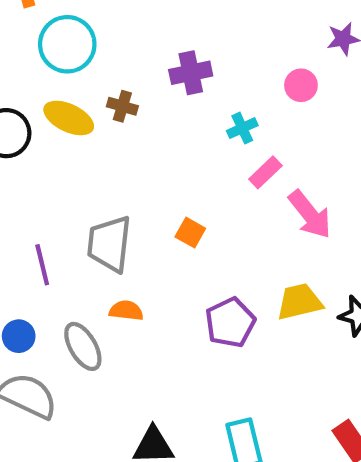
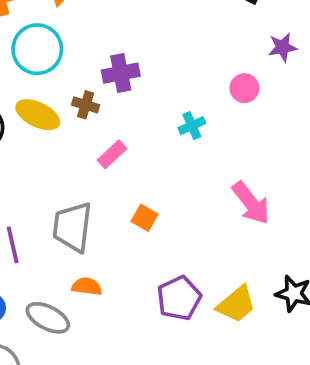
purple cross: (191, 73) -> (121, 73), moved
pink rectangle: (265, 172) -> (112, 154), moved
yellow trapezoid: (299, 302) -> (236, 304), moved, turned 153
gray ellipse: (83, 346) -> (48, 318), turned -33

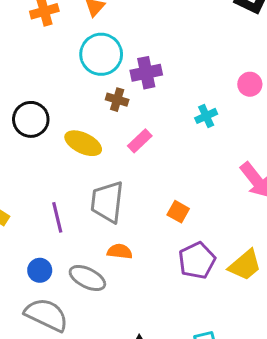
cyan circle: (37, 49) -> (101, 54), moved
yellow ellipse: (38, 115) -> (83, 143), moved
orange square: (145, 218) -> (178, 212), moved

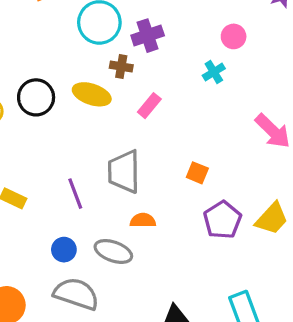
pink circle: (250, 84) -> (234, 36), moved
yellow ellipse: (83, 143) -> (92, 94), moved

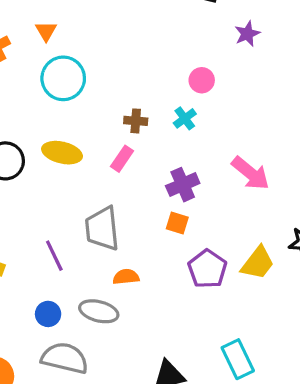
purple cross: (148, 36) -> (183, 185), moved
brown cross: (121, 66) -> (136, 121), moved

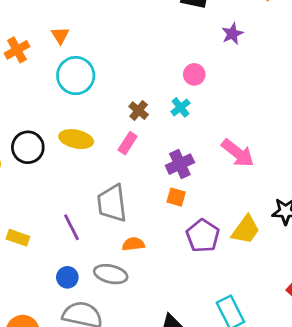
brown cross: (136, 121) -> (139, 111), turned 36

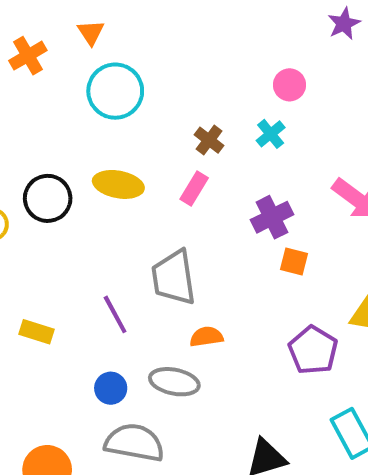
orange square: (176, 197) -> (294, 261), moved
purple pentagon: (203, 236) -> (313, 350), moved

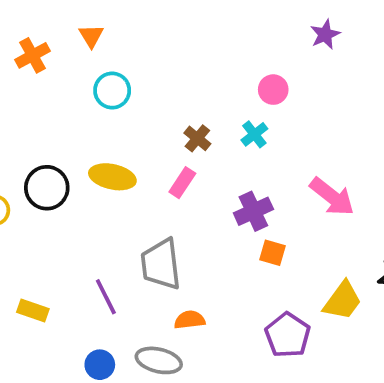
cyan circle: (115, 91) -> (112, 91), size x0.7

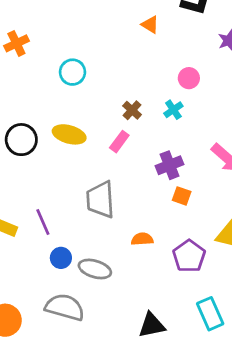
orange triangle: (91, 36) -> (150, 25), moved, turned -30
purple line: (106, 297) -> (43, 222), moved
orange semicircle: (190, 320) -> (142, 239), moved
blue circle: (100, 365) -> (61, 258), moved

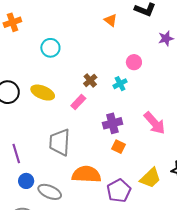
orange semicircle: (142, 239) -> (86, 174), size x1.8

